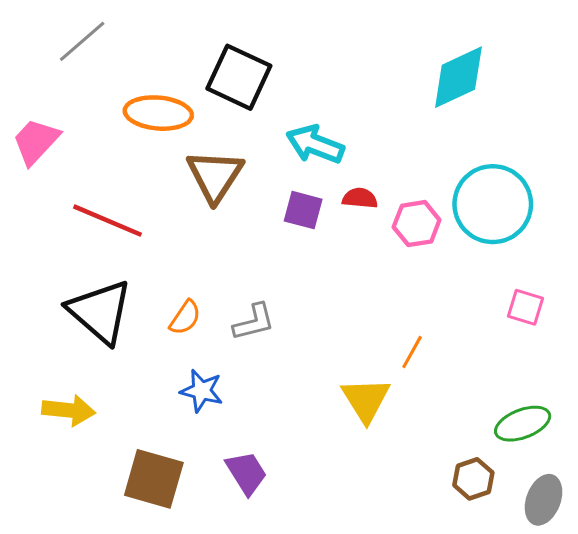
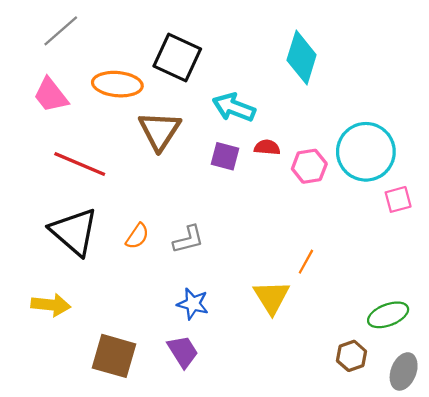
cyan diamond: (458, 77) -> (302, 57), moved, turned -48
pink trapezoid: (36, 141) -> (51, 95), moved, turned -81
pink square: (526, 307) -> (398, 199), moved, turned -32
blue star: (202, 391) -> (193, 304), moved

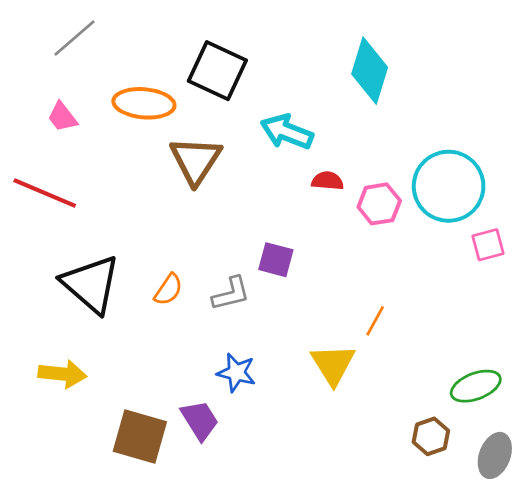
pink trapezoid: (51, 95) -> (62, 117), size x0.7
purple square: (225, 156) -> (276, 260), moved
red line: (80, 164) -> (45, 193), moved
purple trapezoid: (183, 351) -> (200, 420), moved

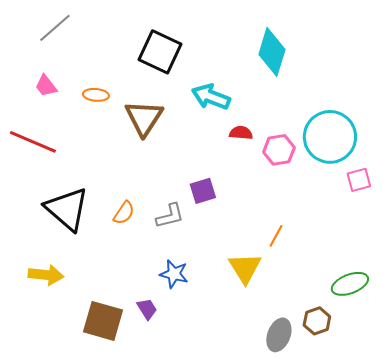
orange ellipse: (144, 103) -> (96, 95), moved, size x0.6
purple square: (276, 260) -> (203, 191), turned -32
purple trapezoid: (200, 420) -> (147, 309), size x0.7
gray ellipse: (495, 455) -> (279, 335), moved

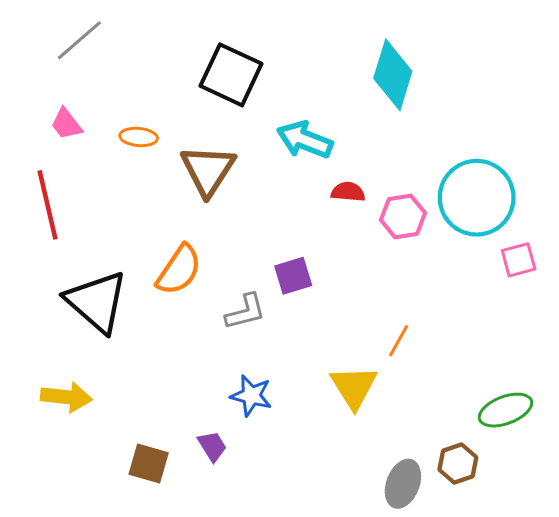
red line: (33, 142) -> (48, 205), turned 54
orange semicircle: (124, 213) -> (179, 270), moved, size x1.5
brown square: (103, 321) -> (149, 463), size x0.7

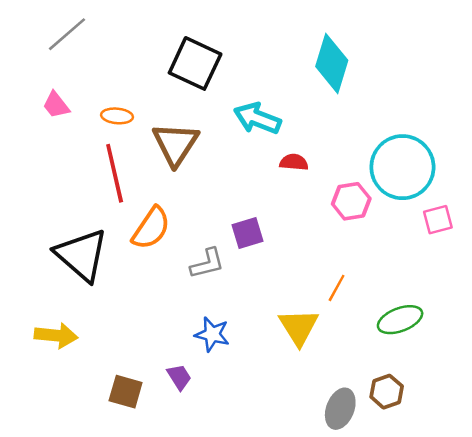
red line: (48, 205) -> (115, 173), moved
pink hexagon: (403, 216) -> (351, 201), moved
green ellipse: (506, 410) -> (400, 320), moved

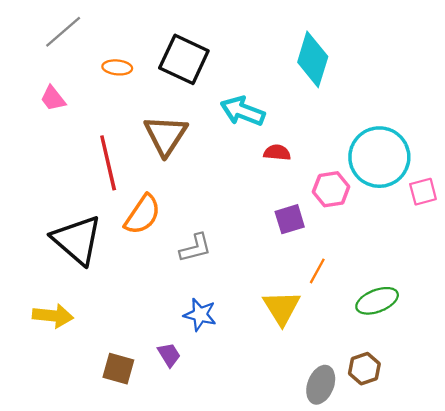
orange ellipse: (117, 116) -> (117, 67), moved
pink square: (438, 220) -> (423, 192), moved
purple square: (248, 233) -> (290, 219), moved

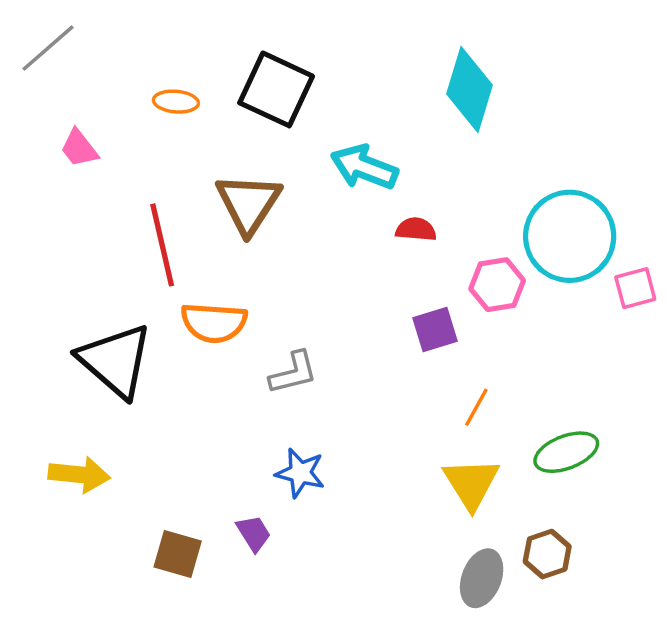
gray line: (63, 32) -> (48, 48), moved
orange semicircle: (143, 215) -> (214, 323), turned 60
yellow triangle: (282, 308) -> (471, 483), moved

